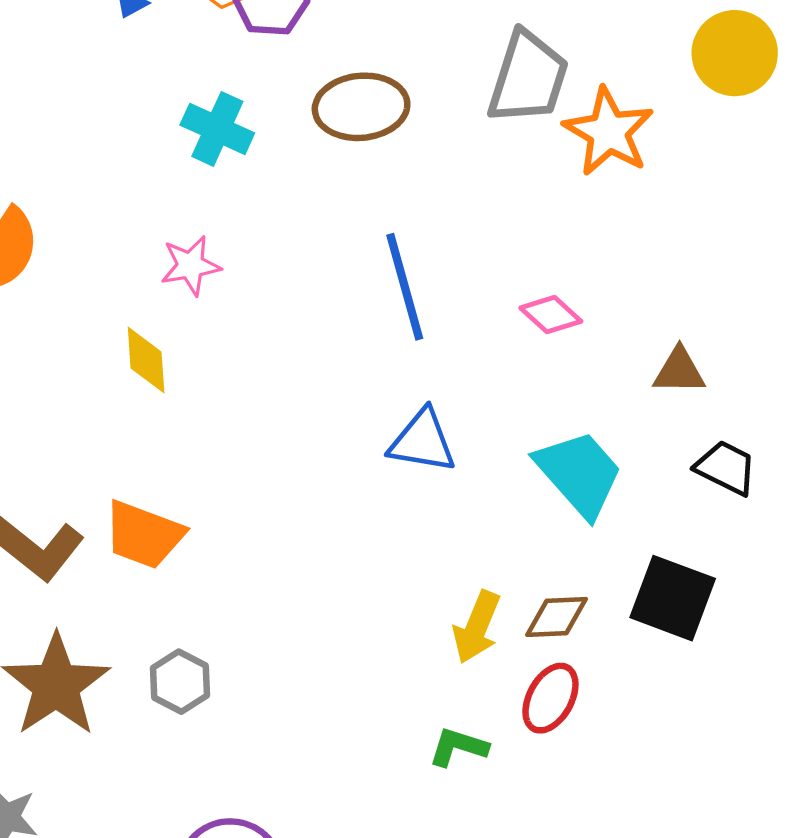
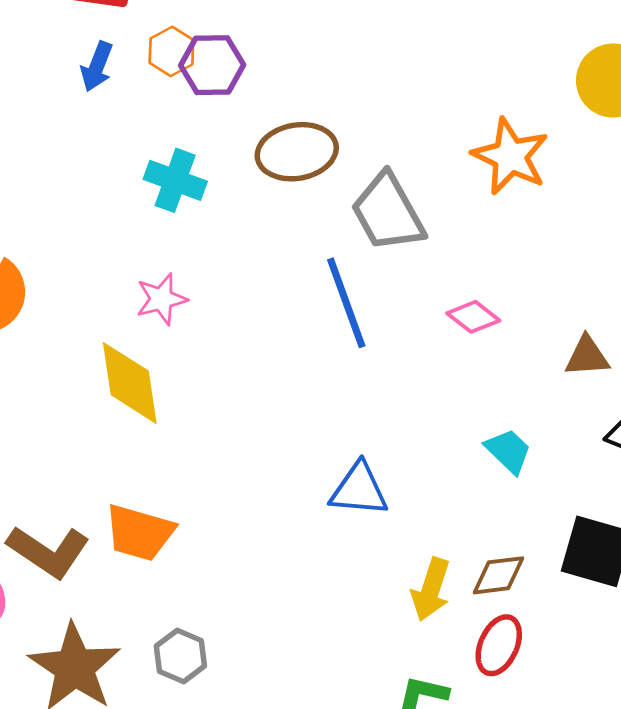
gray trapezoid: (528, 78) -> (388, 212), moved, turned 138
yellow diamond: (146, 360) -> (130, 383), size x1.5
blue triangle: (422, 441) -> (359, 490), moved
cyan trapezoid: (579, 474) -> (508, 451), size x0.6

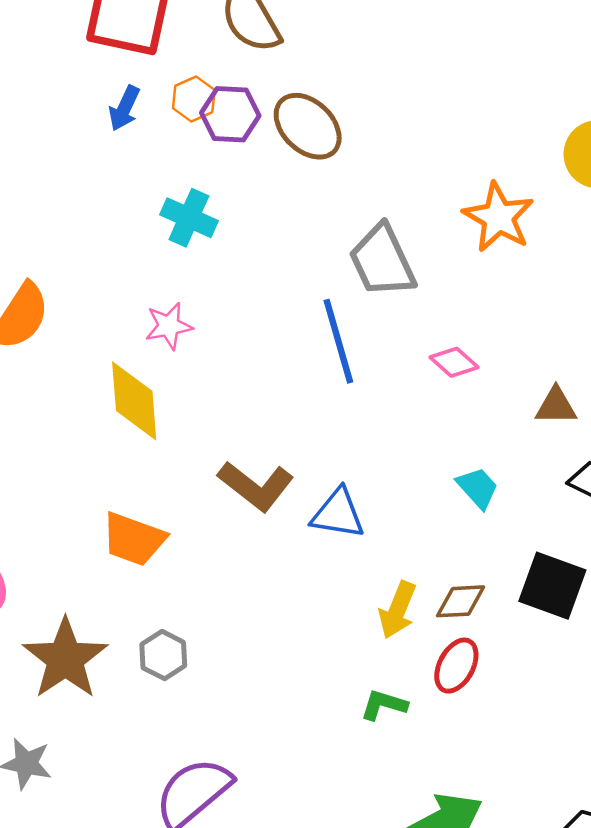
brown ellipse: (297, 152) -> (308, 126), moved, turned 50
brown L-shape: (48, 551) -> (256, 486), moved

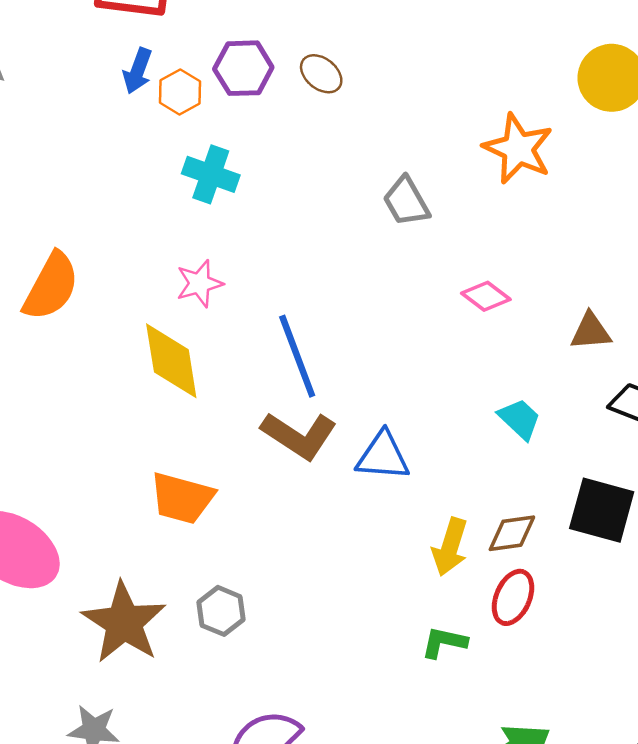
orange hexagon: (194, 99) -> (180, 92), moved
brown ellipse: (308, 126) -> (321, 74), size x0.6
gray trapezoid: (382, 261) -> (406, 201), size x0.7
blue line: (338, 341) -> (297, 356), moved

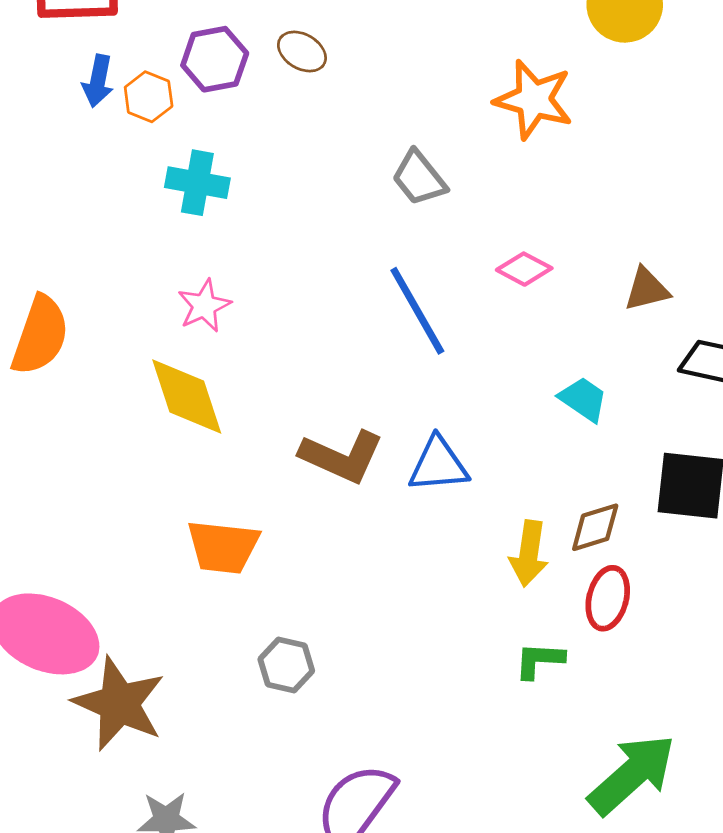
blue line: (297, 356) -> (417, 311), moved
brown star: (124, 623) -> (119, 704), moved

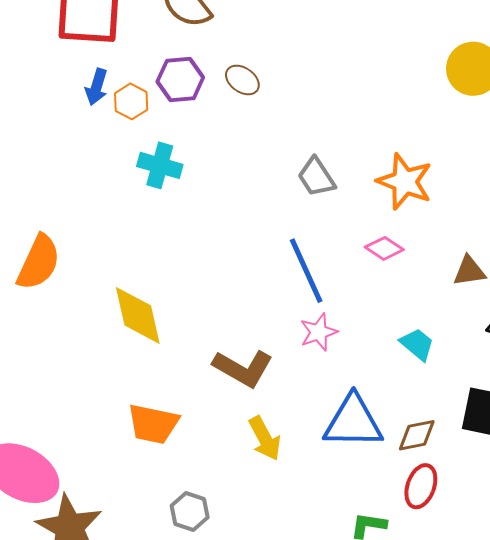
orange star: (534, 100) -> (405, 182), moved
pink star: (204, 306) -> (319, 332), moved
blue triangle: (438, 465) -> (353, 422), moved, size x1.4
yellow arrow: (529, 553) -> (265, 438), moved, turned -42

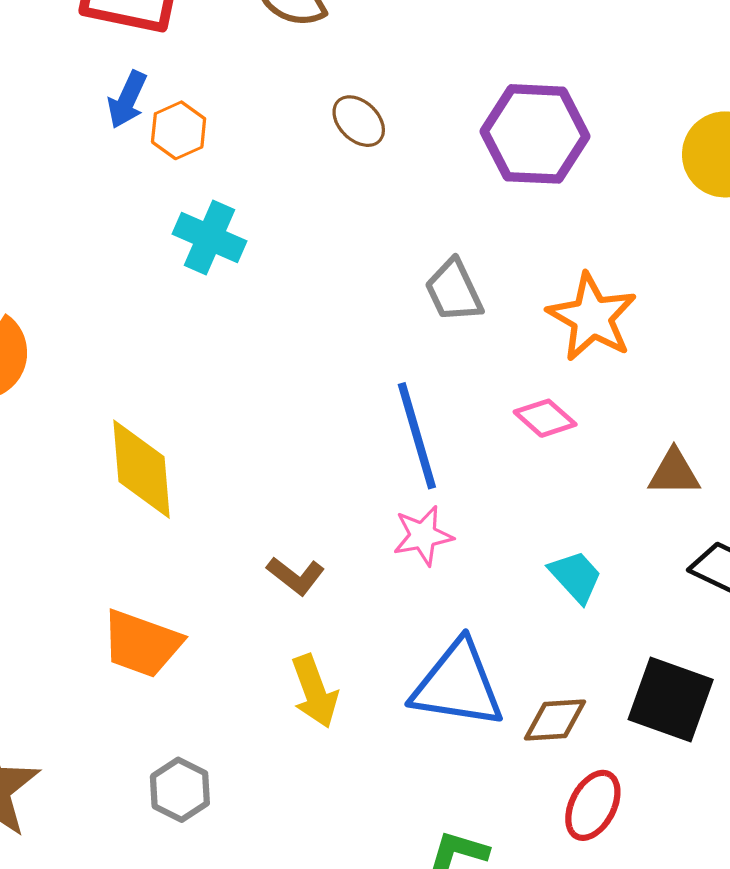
purple hexagon: (180, 79) -> (535, 134), moved, size x1.4
brown L-shape: (243, 368) -> (296, 576), size x0.6
red ellipse: (421, 486) -> (593, 805), moved

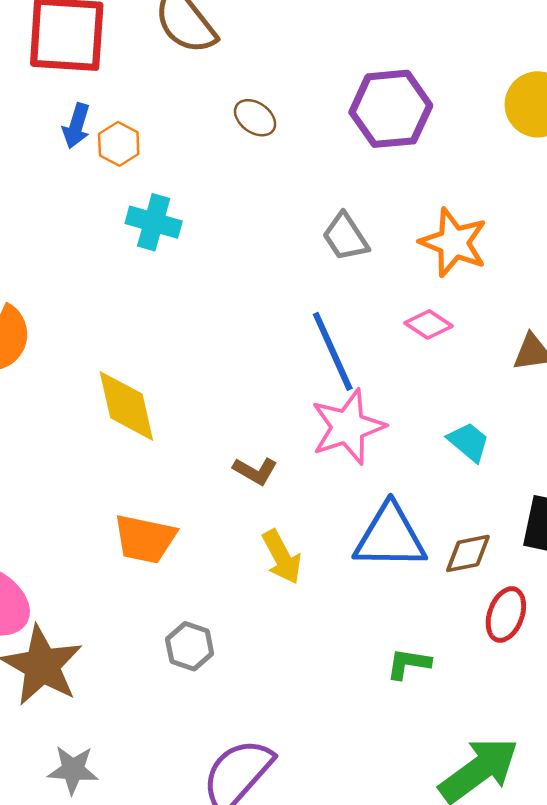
pink star: (423, 536) -> (348, 427), size x1.6

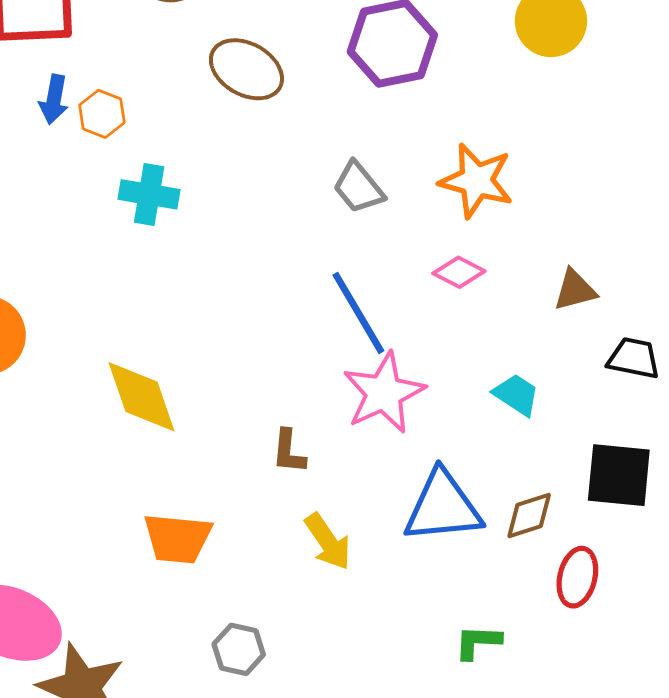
brown ellipse: (255, 118) -> (246, 69), size x1.6
brown L-shape: (255, 471) -> (289, 452), turned 72

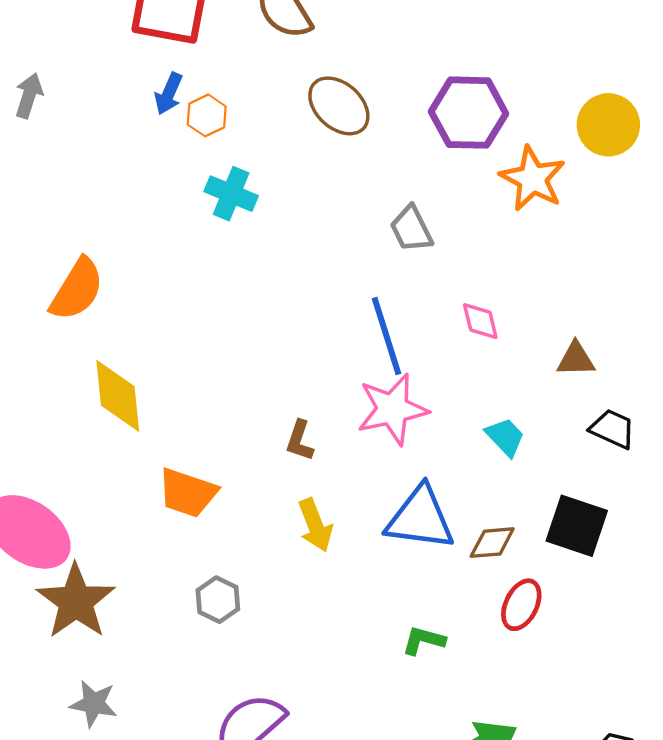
orange star: (476, 181) -> (533, 179), moved
pink diamond: (459, 272) -> (480, 321), turned 36
yellow diamond: (142, 397) -> (118, 396), moved

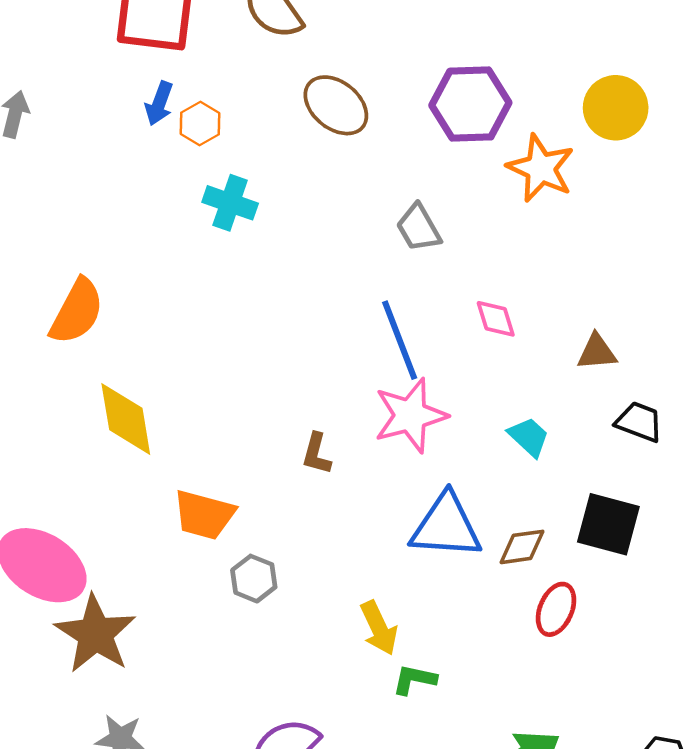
yellow arrow: (315, 525) -> (379, 628), moved
gray hexagon: (218, 600) -> (254, 579), moved
green L-shape: (423, 640) -> (414, 679), moved

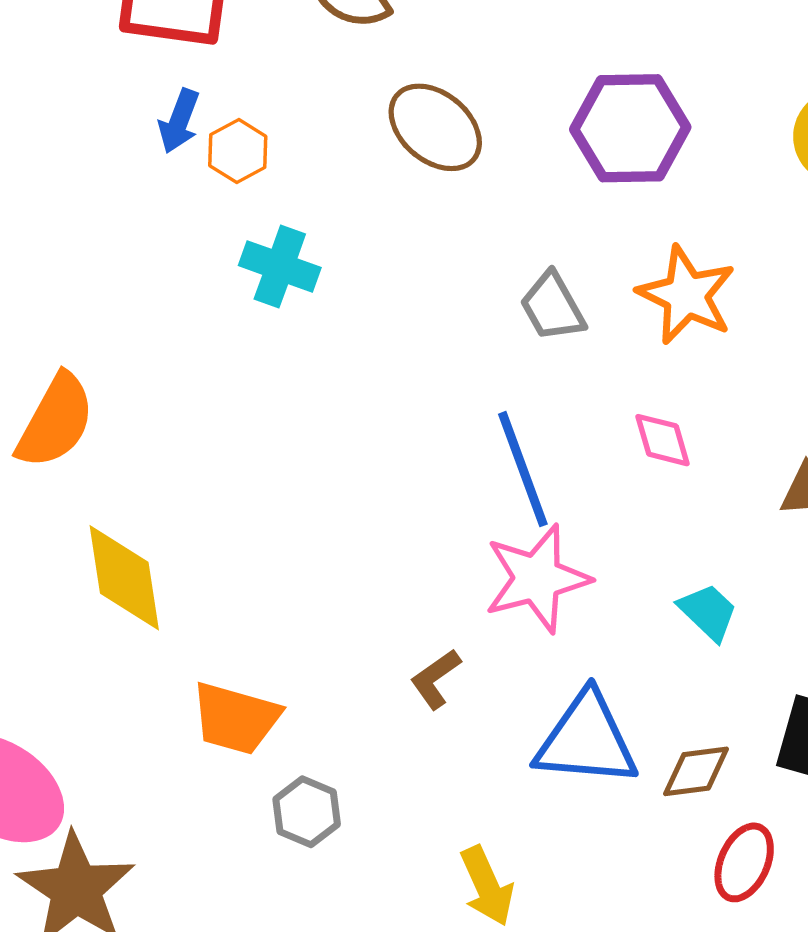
orange star: (541, 168) -> (686, 295), moved
brown L-shape: (317, 454) -> (435, 679), moved, turned 39

